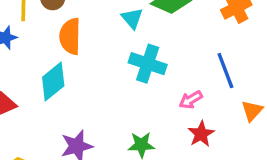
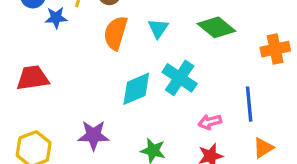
cyan triangle: (132, 18) -> (158, 28), moved
cyan diamond: (53, 82) -> (136, 89), moved

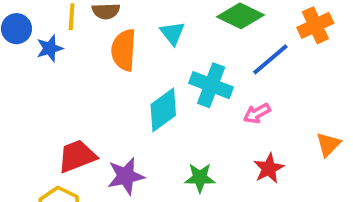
red trapezoid: (33, 78) -> (77, 156), moved
blue line: (249, 104) -> (270, 59), moved, turned 68
pink arrow: (210, 122) -> (257, 113), moved

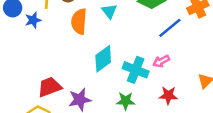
cyan cross: (211, 85) -> (136, 70), moved
red star: (269, 168) -> (168, 95), turned 30

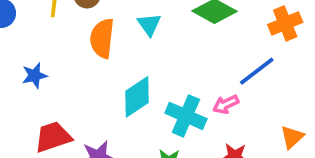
blue star: (33, 20) -> (35, 76), moved
blue line: (170, 28) -> (257, 71), moved

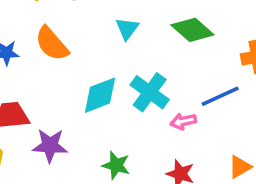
orange semicircle: (102, 38) -> (52, 44), moved, turned -60
cyan cross: (186, 116) -> (150, 92), moved

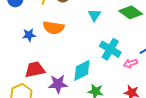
orange semicircle: (52, 44) -> (54, 28), turned -35
cyan diamond: (100, 95) -> (82, 70), moved

